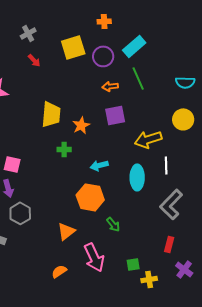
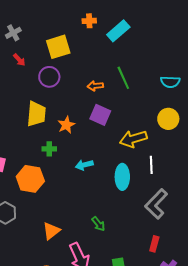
cyan rectangle: (134, 46) -> (118, 31), moved
purple circle: (103, 56) -> (49, 77), moved
purple square: (115, 115) -> (100, 115), turned 35
orange hexagon: (90, 197) -> (30, 179), moved

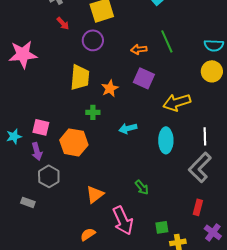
yellow circle: (168, 119) -> (212, 71), moved
white line: (151, 165) -> (205, 136), moved

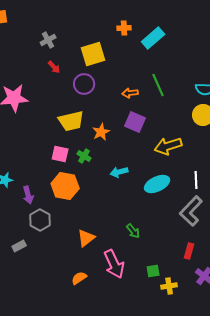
yellow trapezoid: (80, 77) -> (71, 121), turned 72
green cross: (93, 112) -> (84, 156), turned 32
pink square: (41, 127) -> (60, 154), moved
cyan ellipse: (166, 140) -> (157, 184), turned 65
gray rectangle: (28, 202) -> (19, 246), turned -48

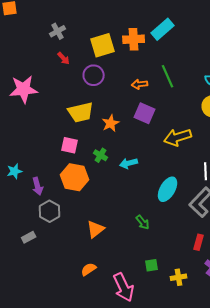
orange cross: (124, 28) -> (134, 39), moved, size x1.5
green cross: (84, 156) -> (101, 155), moved
cyan ellipse: (157, 184) -> (168, 189), moved, turned -35
pink arrow: (114, 264) -> (124, 287), moved
green square: (153, 271) -> (152, 265), moved

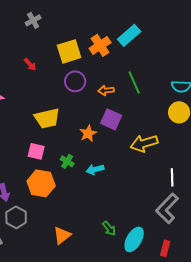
gray cross: (58, 31) -> (33, 20), moved
orange cross: (134, 39) -> (100, 45), turned -30
purple circle: (94, 75) -> (75, 81), moved
orange star: (111, 123) -> (88, 133), moved
cyan ellipse: (168, 189) -> (134, 239), moved

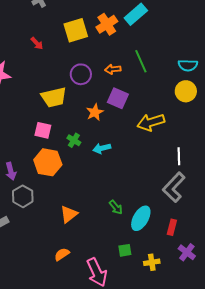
purple circle: (75, 81) -> (81, 74), moved

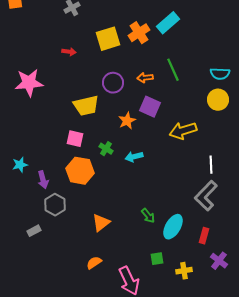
red arrow: (37, 43) -> (69, 52), turned -40

